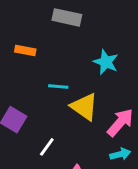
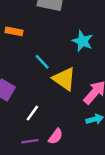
cyan line: (58, 87) -> (42, 62), turned 42

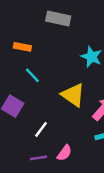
cyan line: (42, 62) -> (32, 75), moved

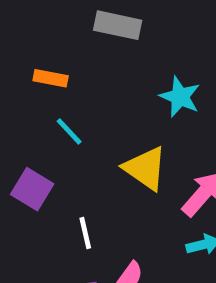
white line: (41, 129) -> (85, 233), turned -49

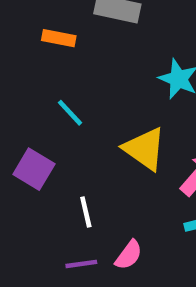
orange rectangle: (51, 78) -> (59, 38), moved

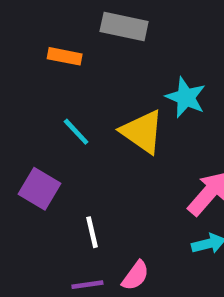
yellow triangle: (145, 149) -> (142, 132), moved

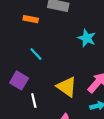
yellow triangle: (142, 132) -> (67, 87), moved
white line: (92, 232) -> (34, 101), moved

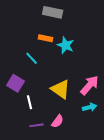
orange rectangle: (31, 19) -> (46, 38), moved
cyan star: (87, 38) -> (66, 45), moved

